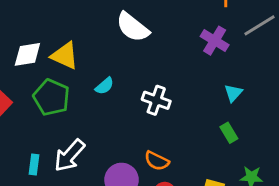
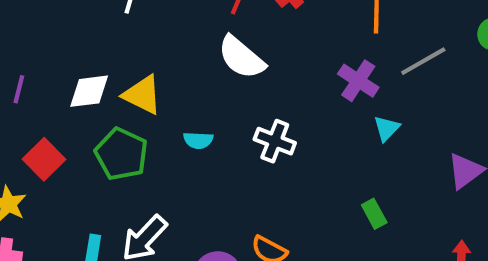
cyan semicircle: (105, 86) -> (198, 140), turned 42
cyan triangle: (233, 93) -> (387, 128), moved
white cross: (156, 100) -> (275, 141), moved

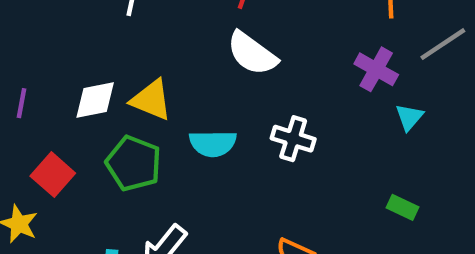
cyan semicircle: (198, 140) -> (213, 143), size x1.5
green rectangle: (374, 214) -> (402, 207), turned -32

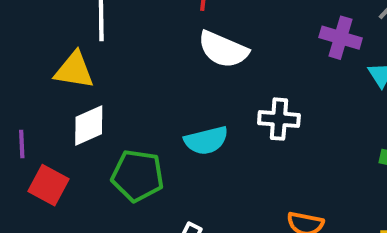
yellow triangle: (151, 100) -> (74, 70), moved
red square: (53, 175) -> (49, 185), moved

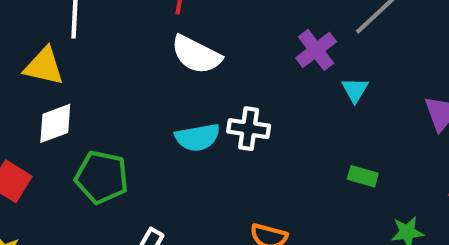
purple cross: (341, 38) -> (316, 50), turned 33
cyan semicircle: (206, 140) -> (198, 137), moved

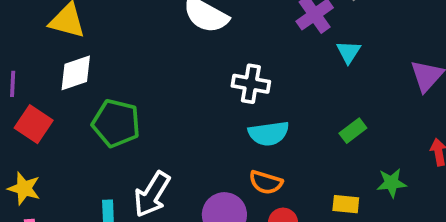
cyan semicircle: (198, 137) -> (269, 133), moved
green rectangle: (363, 176) -> (353, 131), turned -55

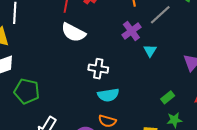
green rectangle: (353, 131) -> (168, 97), moved

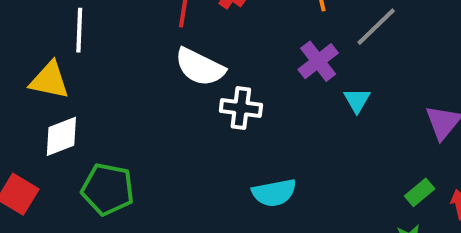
white cross: (98, 69) -> (241, 108), moved
green rectangle: (168, 97) -> (420, 192), moved

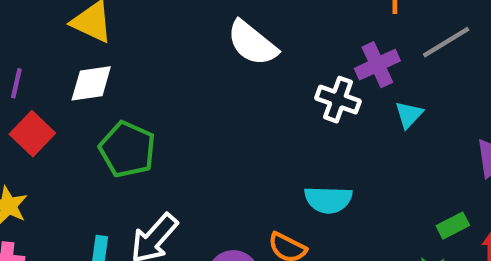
white cross: (241, 108) -> (338, 100), moved
cyan semicircle: (274, 193) -> (328, 200), moved

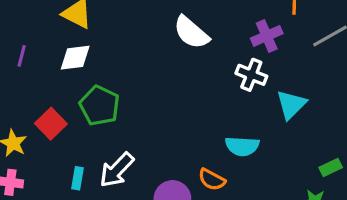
purple cross: (377, 65) -> (267, 36), moved
cyan triangle: (409, 115) -> (291, 105), moved, size x1.5
red square: (32, 134) -> (51, 124), moved

